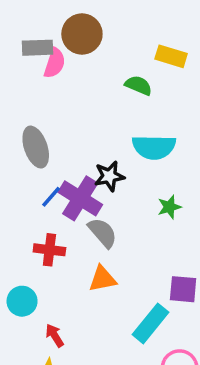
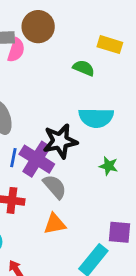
black star: (109, 176) -> (60, 141), size x1.4
blue line: (51, 197) -> (13, 158), turned -30
green star: (169, 207) -> (109, 166), turned 30

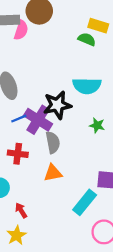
green semicircle: (84, 68) -> (87, 39), moved
blue line: (13, 158) -> (19, 119), turned 56
gray semicircle: (55, 187) -> (53, 142), turned 30

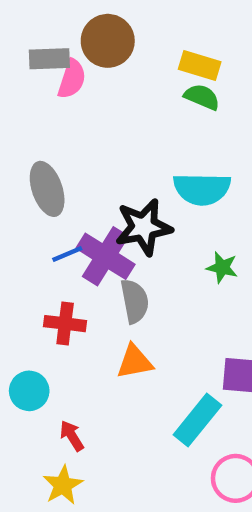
yellow rectangle: (98, 26) -> (200, 66), moved

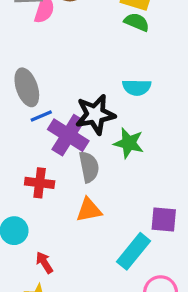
cyan semicircle: (202, 189) -> (137, 87), size x0.7
blue line: (67, 254) -> (41, 116), moved
green star: (222, 267) -> (129, 143), moved, size x1.4

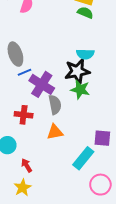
black star: (95, 114) -> (77, 71), moved

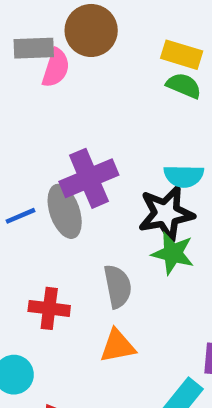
gray ellipse: (15, 54) -> (65, 211), moved
blue line: (25, 72) -> (21, 216), moved
purple cross: (42, 84) -> (89, 178), moved, turned 35

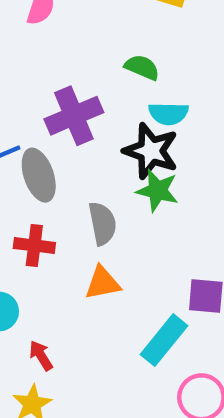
green semicircle: (184, 86) -> (142, 67), moved
gray ellipse: (65, 211) -> (39, 175), moved
black star: (166, 214) -> (151, 151), turned 30

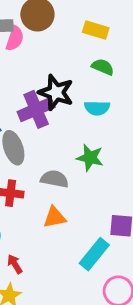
green semicircle: (142, 67) -> (103, 67), moved
black star: (151, 151) -> (56, 92), moved
gray semicircle: (102, 223) -> (55, 179), turned -68

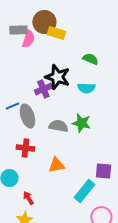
yellow rectangle: (96, 30) -> (56, 33), moved
purple cross: (36, 109) -> (43, 89), size x0.7
gray semicircle: (55, 179) -> (58, 126), moved

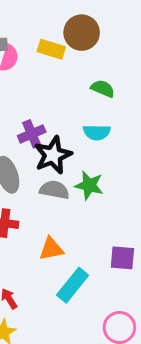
brown circle: (44, 22) -> (82, 33), moved
black star: (57, 77) -> (53, 155), moved, turned 30
cyan rectangle: (84, 191) -> (73, 285), moved

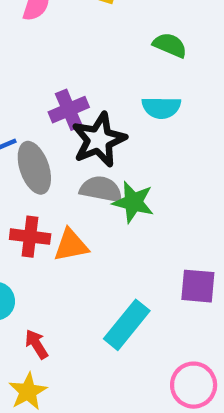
green star: (89, 185) -> (133, 202), moved
orange triangle: (51, 249) -> (71, 245), moved

